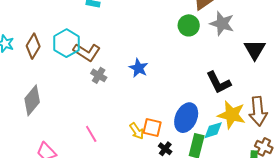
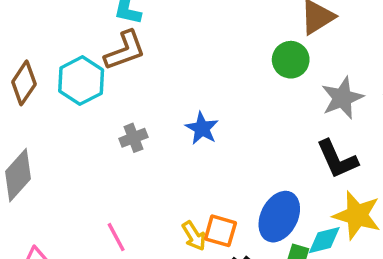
gray star: (222, 24) -> (342, 98), moved, turned 30
brown L-shape: (87, 52) -> (125, 50), moved, turned -56
gray cross: (99, 75) -> (133, 138), turned 35

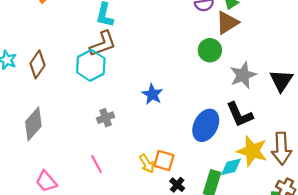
cyan hexagon: (81, 81) -> (91, 65), moved
gray cross: (133, 138) -> (106, 118), moved
blue ellipse: (279, 217) -> (206, 125), moved

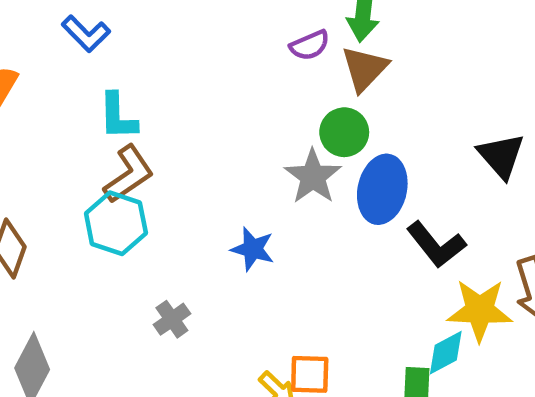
gray star: (243, 75) -> (313, 177), moved
blue ellipse: (206, 125) -> (382, 189), moved

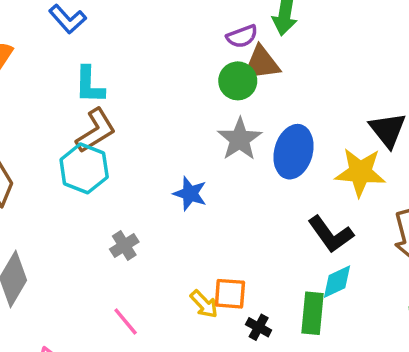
brown triangle: (364, 69) -> (261, 63), moved, turned 36
green circle: (344, 132) -> (238, 81), moved
black L-shape: (436, 245) -> (331, 234), moved
yellow star: (480, 310) -> (360, 172), moved

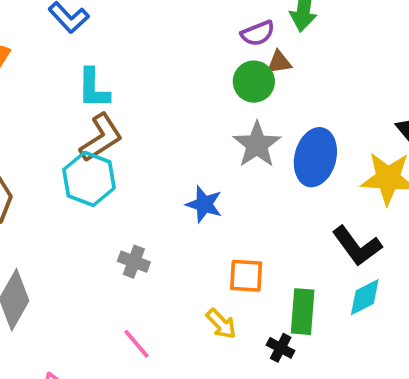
brown triangle: (261, 63) -> (279, 62), size x0.6
gray cross: (124, 245) -> (134, 262), turned -36
orange square: (230, 294) -> (246, 276), moved
green rectangle: (313, 313) -> (303, 312), moved

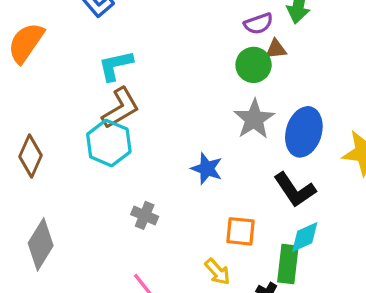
cyan L-shape: (93, 88) -> (116, 66), turned 75
black L-shape: (357, 246) -> (295, 190), moved
cyan diamond: (365, 297) -> (305, 237), moved

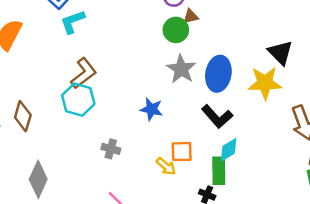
cyan L-shape: (116, 66) -> (73, 22), moved
yellow arrow: (217, 272) -> (166, 166), moved

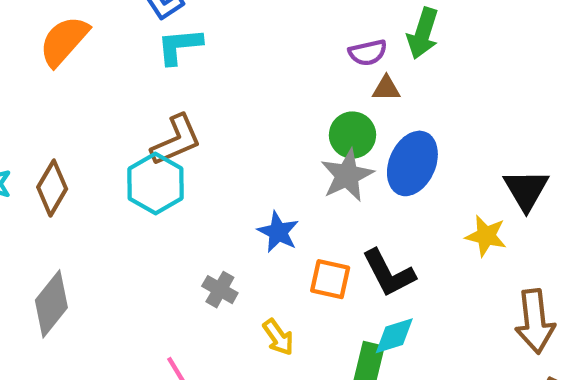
green circle: (176, 30) -> (352, 135), moved
blue ellipse: (218, 74) -> (412, 163), moved
yellow star: (265, 83) -> (486, 236), size x0.7
gray cross: (111, 149) -> (220, 290), moved
orange square: (182, 152) -> (330, 279), moved

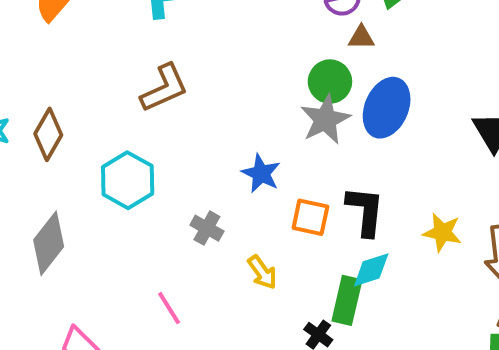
cyan hexagon: (155, 184) -> (128, 180), moved
yellow star: (486, 236) -> (442, 232), moved
black L-shape: (389, 273) -> (365, 211), turned -146

